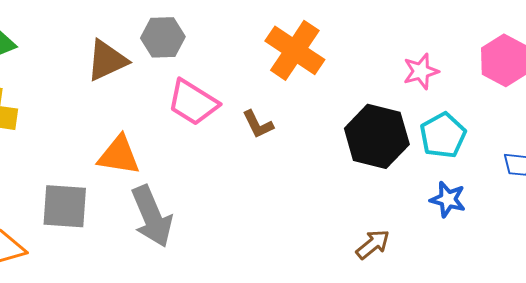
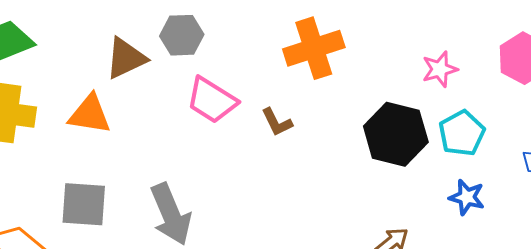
orange cross: (295, 50) -> (314, 48), turned 38
orange triangle: (119, 155) -> (90, 114), moved

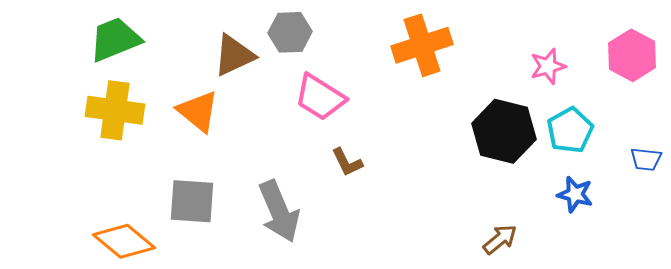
orange triangle: (90, 114) -> (198, 111), turned 30
brown L-shape: (277, 122) -> (347, 162), moved

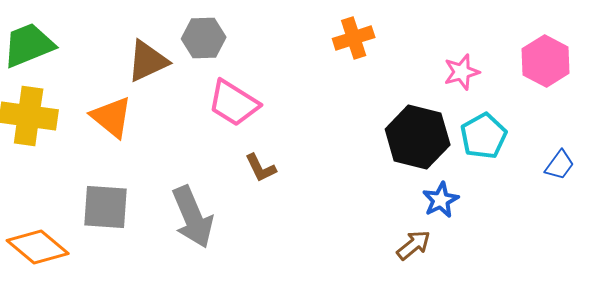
orange cross: (422, 45) -> (354, 38), moved, size x0.7
blue trapezoid: (646, 159) -> (560, 165), turned -60
blue star: (575, 194) -> (441, 200), moved, turned 30

